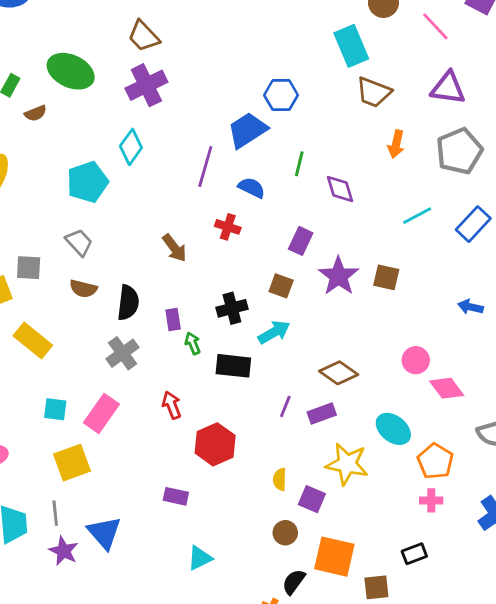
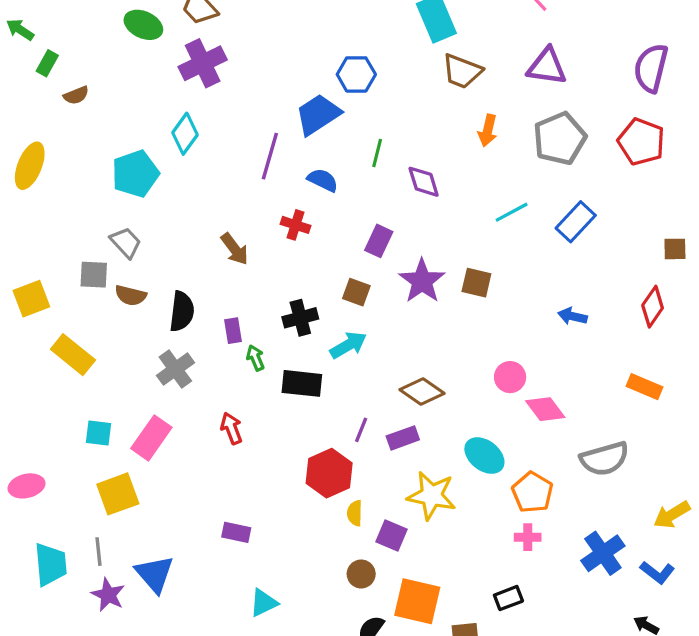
green ellipse: (71, 71) -> (143, 25), moved, size x0.7
gray square: (29, 268) -> (94, 275), moved
red hexagon: (215, 444) -> (329, 473), moved

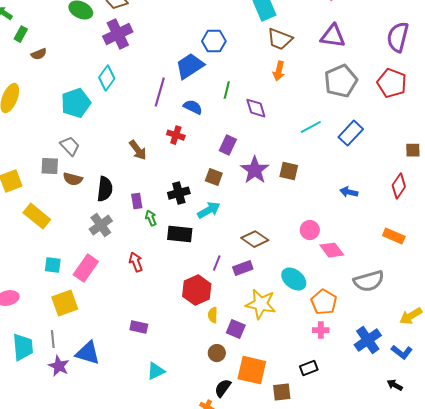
orange arrow: (488, 130) -> (279, 71), moved
blue triangle: (155, 574) -> (88, 353), turned -32

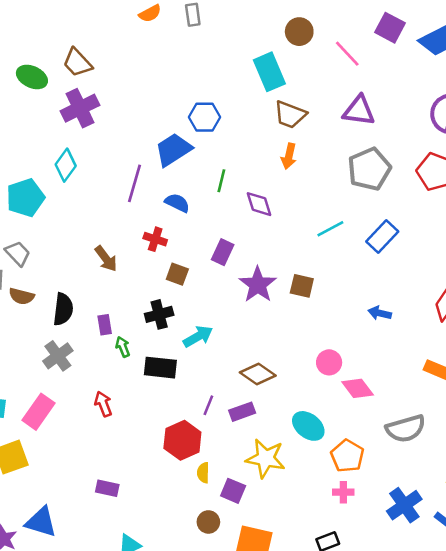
brown square: (214, 177) -> (177, 274), moved

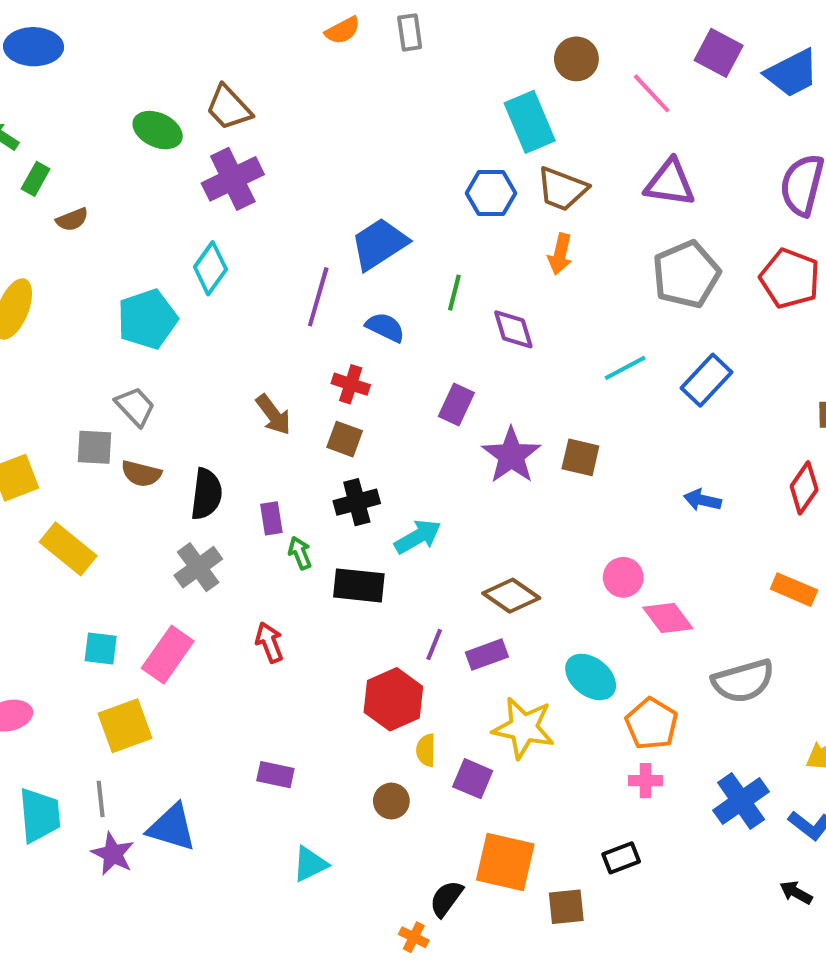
blue hexagon: (205, 117) -> (491, 193), moved
brown square: (177, 274) -> (345, 439), moved
brown circle: (208, 522) -> (391, 801), moved

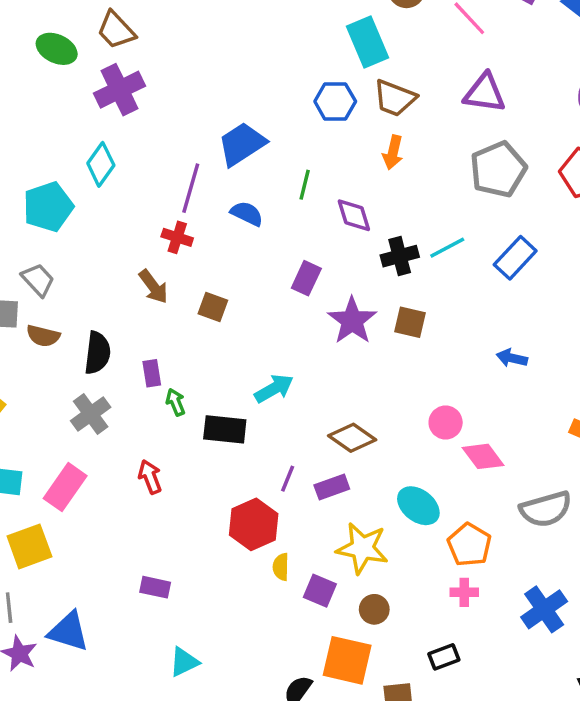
red cross: (351, 384) -> (177, 237), moved
black cross: (357, 502) -> (400, 256), moved
brown circle: (391, 801) -> (374, 609), moved

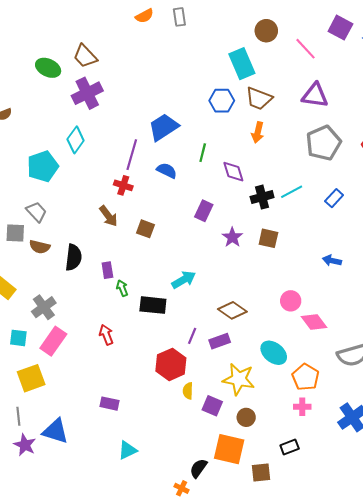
blue rectangle: (515, 258) -> (334, 198), size x0.7
purple star: (352, 321) -> (232, 237), size x0.7
gray cross: (91, 414) -> (44, 307), moved

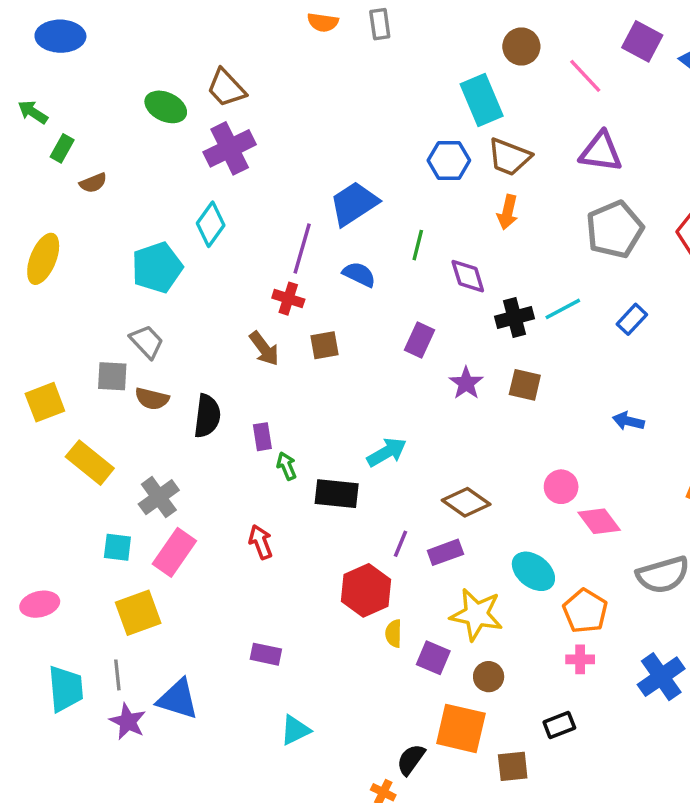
orange semicircle: (144, 16) -> (323, 22), turned 36
brown square: (146, 229) -> (325, 345), moved, turned -30

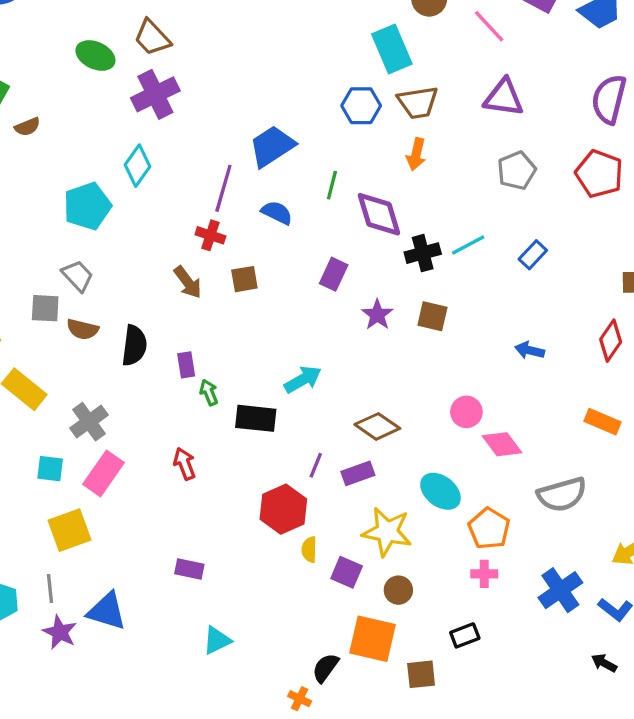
brown trapezoid: (509, 157) -> (418, 102), turned -30
gray pentagon: (615, 229) -> (517, 170), size x0.7
purple diamond: (468, 276) -> (379, 214), size x1.4

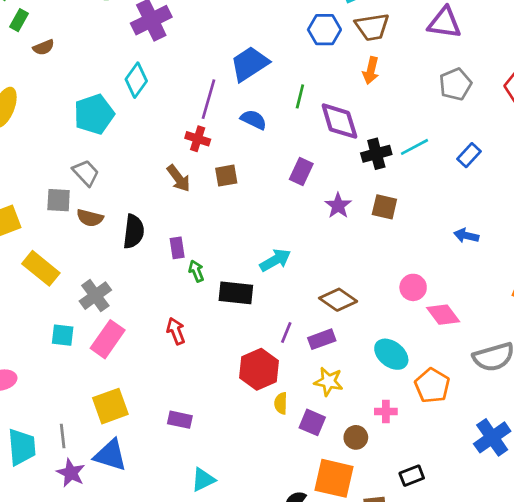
yellow square: (70, 530) -> (110, 406), moved
yellow star: (387, 532) -> (329, 381), moved, size x0.7
pink cross: (484, 574) -> (386, 411), moved

